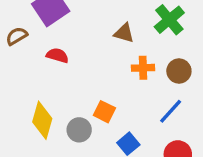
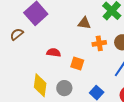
red semicircle: (57, 55) -> (54, 53), moved
orange square: (104, 112) -> (77, 63), moved

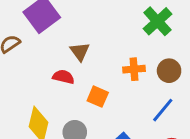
brown triangle: (84, 23) -> (80, 52), moved, turned 40

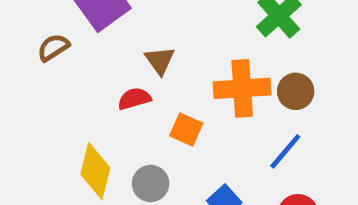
orange cross: (134, 69) -> (242, 88), size x1.6
red semicircle: (63, 77) -> (134, 99), turned -30

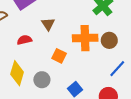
red semicircle: (134, 99) -> (24, 40), moved
blue line: (285, 151) -> (117, 69), moved

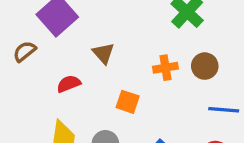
orange cross: (85, 38) -> (165, 68), size x0.6
blue line: (117, 69) -> (224, 110), turned 60

